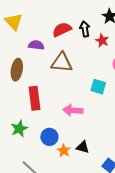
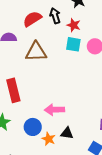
cyan square: (98, 87) -> (73, 44), moved
pink arrow: (73, 110) -> (54, 110), moved

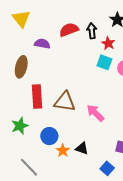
brown triangle: (36, 52) -> (65, 102), moved
pink arrow: (54, 110) -> (95, 113), moved, turned 36

